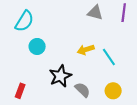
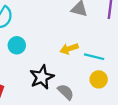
cyan line: (109, 57) -> (94, 57), turned -42
yellow circle: (113, 91) -> (99, 79), moved

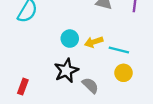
cyan circle: (17, 45) -> (70, 39), moved

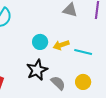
yellow circle: (123, 73) -> (83, 82), moved

